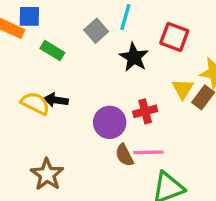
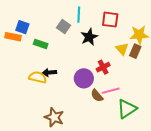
blue square: (29, 16) -> (22, 27), turned 32
black star: (134, 57) -> (89, 37), turned 30

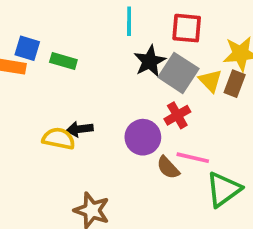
gray square: (63, 27) -> (178, 73), moved, size x1.5
green rectangle: (41, 44) -> (63, 61), moved
pink line: (111, 91) -> (193, 158), turned 30

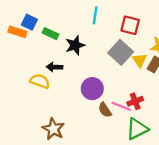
black star: (150, 61) -> (75, 45), moved
red cross: (177, 115) -> (135, 101), moved
black arrow: (80, 129) -> (54, 67), moved

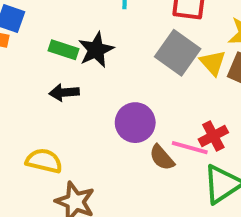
green rectangle: (51, 34) -> (63, 50), moved
yellow semicircle: (40, 81) -> (44, 161), moved

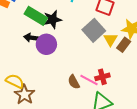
green rectangle: (63, 50) -> (36, 16), size x1.5
purple circle: (135, 123) -> (46, 44), moved
yellow semicircle: (44, 161) -> (15, 81), moved

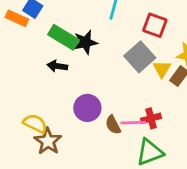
purple circle: (46, 44) -> (87, 108), moved
pink line: (89, 80) -> (133, 123), turned -30

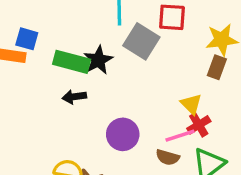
gray square: (140, 57) -> (141, 41), moved
yellow triangle: (162, 69) -> (191, 104), moved
brown semicircle: (113, 125) -> (168, 157), moved, turned -30

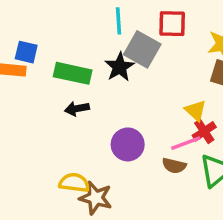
black star: (98, 60) -> (120, 67), moved

